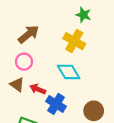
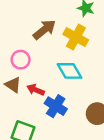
brown arrow: (29, 34) -> (44, 29), moved

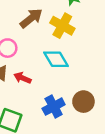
blue cross: (56, 106) -> (54, 107), moved, turned 30

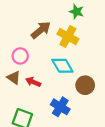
brown circle: (83, 102) -> (85, 85), moved
blue cross: (54, 107) -> (60, 107), turned -30

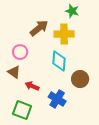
yellow cross: (68, 36) -> (64, 34), turned -30
cyan diamond: (62, 66) -> (59, 61), turned 35
red arrow: (33, 82) -> (32, 86), moved

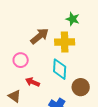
brown triangle: (14, 72) -> (15, 96), moved
red arrow: (32, 86) -> (33, 82), moved

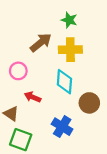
green star: (73, 19) -> (69, 20), moved

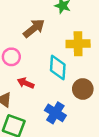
yellow cross: (70, 50) -> (78, 44), moved

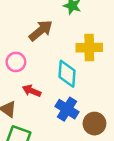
brown circle: (83, 89) -> (94, 124), moved
blue cross: (55, 113) -> (67, 109), moved

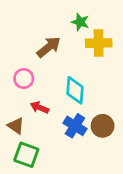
yellow cross: (89, 48) -> (99, 43), moved
brown circle: (94, 124) -> (103, 126), moved

